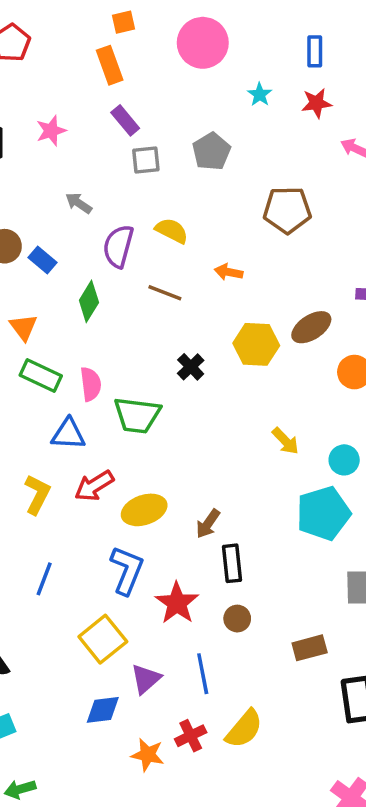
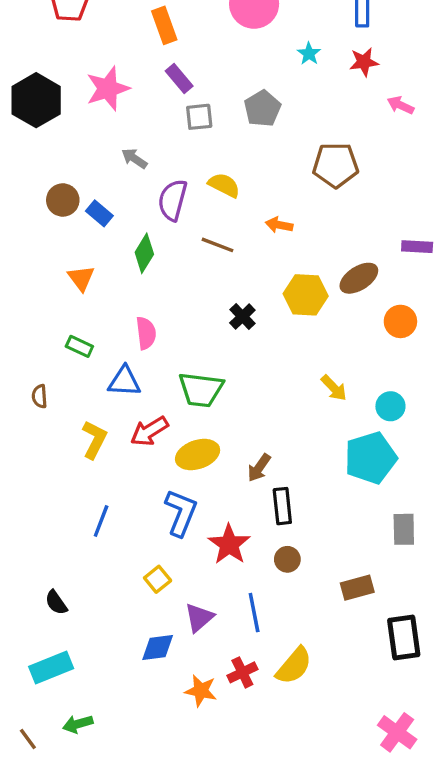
pink star: (51, 131) -> (108, 89), size x1.5
green rectangle: (41, 375) -> (79, 346), moved, size x0.7
green trapezoid: (137, 415) -> (201, 390), moved
yellow square: (103, 639) -> (158, 579), size x0.6

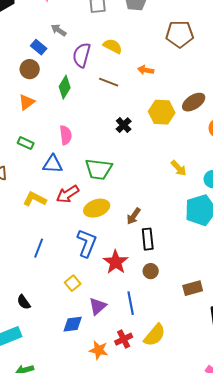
brown circle: (63, 200) -> (30, 69), moved
blue rectangle: (99, 213) -> (39, 47), moved
orange triangle: (81, 278) -> (27, 102), turned 30
yellow L-shape: (94, 440) -> (35, 199), turned -90
black semicircle: (56, 603) -> (24, 302), moved

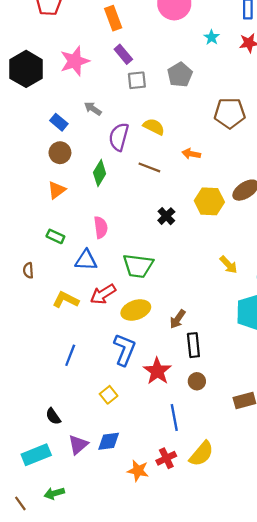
blue rectangle: (39, 47) -> (59, 122), moved
purple triangle: (98, 306) -> (78, 445), moved

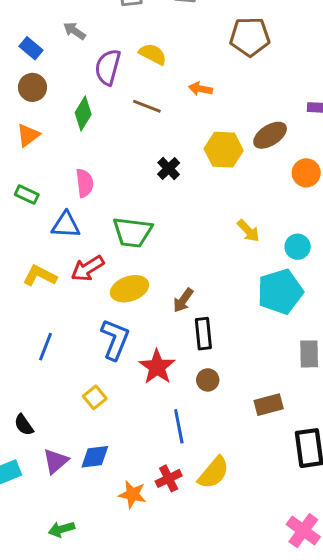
green arrow: (54, 493) -> (61, 529), moved

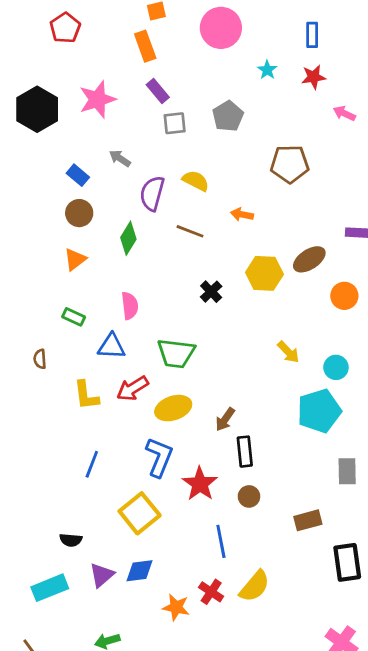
yellow L-shape: (40, 276) -> (86, 395), turned -124
yellow square: (95, 397) -> (140, 513), size x1.8
black semicircle: (24, 425) -> (71, 540), turned -50
red cross: (169, 478) -> (211, 592), turned -30

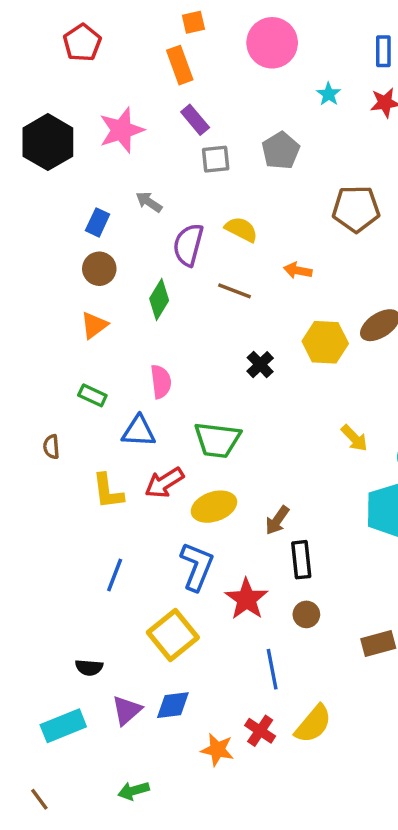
blue rectangle: (78, 175) -> (98, 222), turned 75

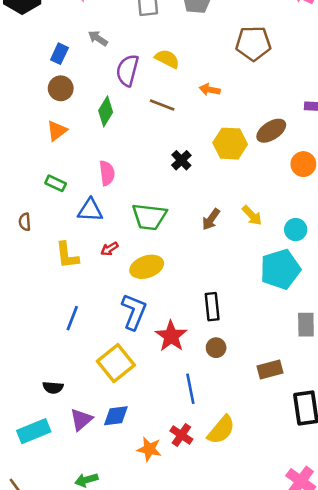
red arrow: (164, 483) -> (109, 249), size x0.6
brown arrow: (277, 520) -> (211, 219), moved

